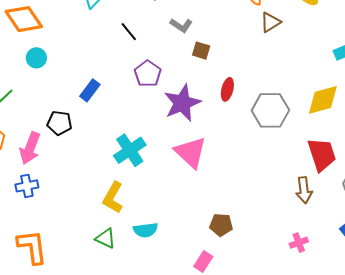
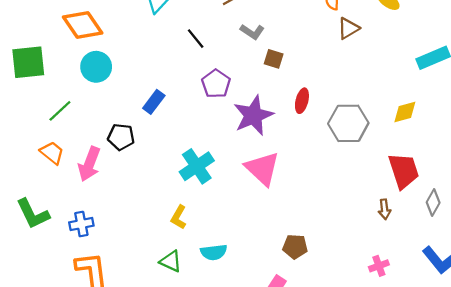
cyan circle: (36, 58) -> (96, 67), size x1.4
yellow diamond: (323, 100) -> (405, 112), size x0.7
blue cross: (27, 186) -> (81, 224), moved
brown arrow: (304, 190) -> (385, 209), size x0.7
yellow L-shape: (113, 197) -> (179, 217), size x0.7

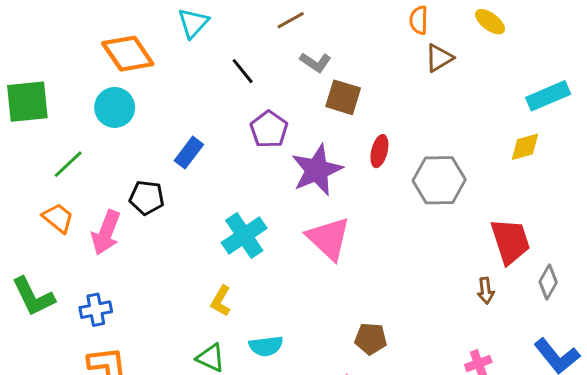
orange diamond: (83, 25) -> (128, 54), moved
brown square: (274, 59) -> (343, 97), size x1.4
yellow diamond: (405, 112) -> (525, 147), moved

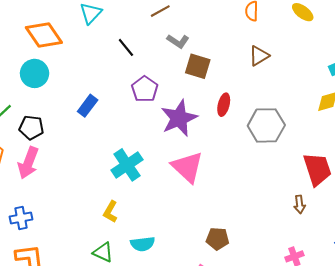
brown triangle: (439, 58) -> (259, 56), moved
black pentagon: (147, 198) -> (31, 128), moved

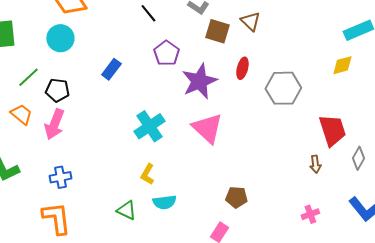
brown triangle: (259, 56) -> (250, 21), moved, turned -45
yellow L-shape: (110, 212) -> (147, 174), moved
blue cross: (21, 218) -> (60, 177), moved

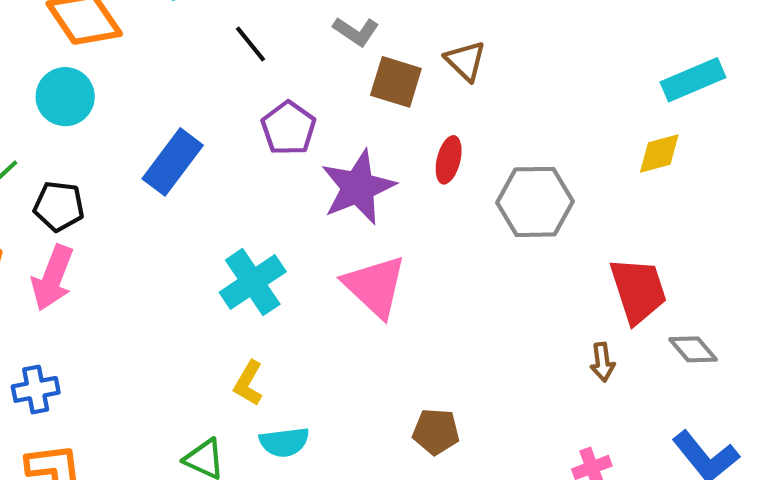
blue rectangle: (111, 69) -> (173, 162), size x1.4
gray diamond: (358, 158) -> (693, 349), turned -70
blue cross: (60, 177) -> (36, 389), moved

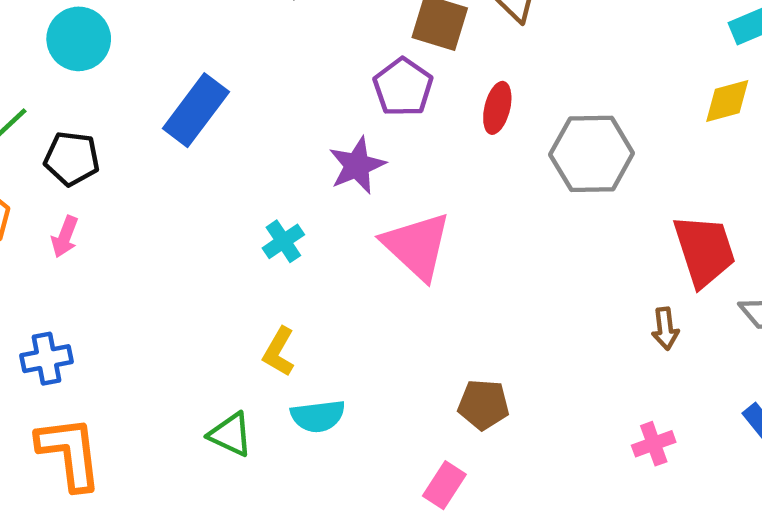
purple pentagon: (288, 128) -> (403, 87), moved
purple star: (358, 187) -> (357, 165), moved, size x0.7
pink arrow: (53, 278) -> (65, 237), size x0.6
cyan cross: (253, 282) -> (283, 241), size x0.6

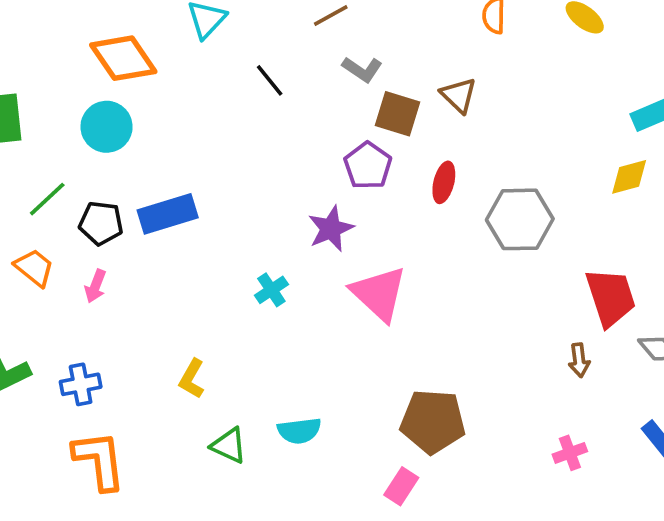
blue rectangle: (196, 110) -> (168, 214), moved, turned 36
yellow L-shape: (279, 352) -> (192, 379), moved
brown pentagon: (483, 405) -> (433, 421), size x1.6

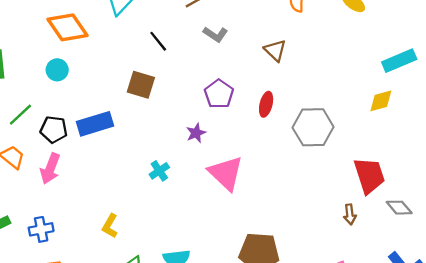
brown square: (397, 114) -> (141, 85), moved
cyan circle: (107, 127) -> (57, 70), size x0.7
purple star: (331, 229) -> (196, 133), size x0.7
pink arrow: (95, 286) -> (50, 169), size x1.5

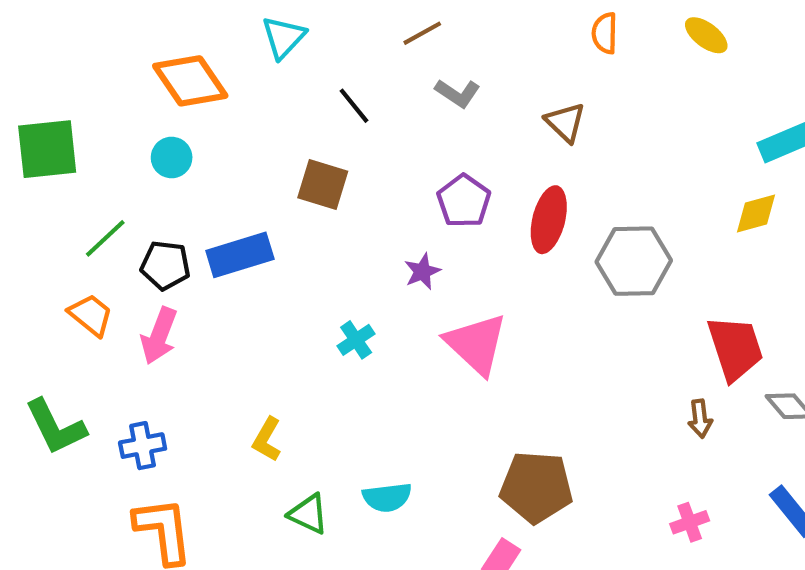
red ellipse: (266, 104) -> (549, 220), size x1.4

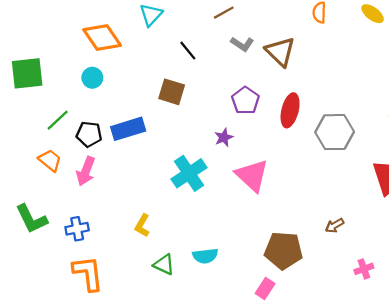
brown triangle: (565, 122) -> (280, 52), moved, size x1.4
cyan cross: (356, 340) -> (189, 173), size x1.8
brown arrow: (700, 419) -> (335, 225), moved, turned 66

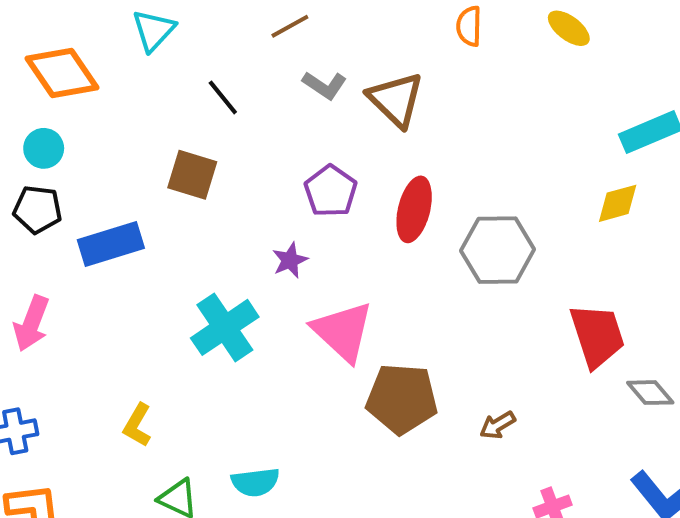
black pentagon: (89, 134) -> (38, 209), moved
brown pentagon: (284, 250) -> (402, 399), moved

